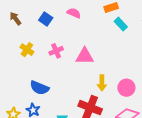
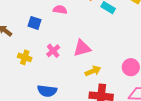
yellow arrow: (102, 83) -> (93, 71), moved, turned -98

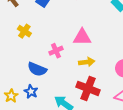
pink cross: (53, 51) -> (56, 51), moved

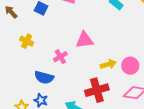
yellow arrow: (87, 62) -> (108, 64), moved
red cross: (88, 88) -> (97, 90), turned -30

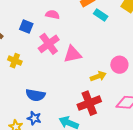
pink cross: (60, 57) -> (49, 44), moved, size x1.5
pink circle: (130, 66) -> (119, 65), moved

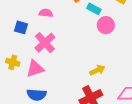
pink triangle: (73, 54) -> (35, 69), moved
pink circle: (119, 65) -> (106, 25), moved

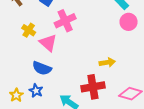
pink triangle: (35, 69) -> (48, 43), turned 42

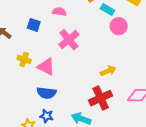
pink cross: (65, 21) -> (69, 40), moved

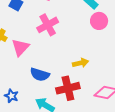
pink triangle: (46, 67) -> (20, 47), turned 36
blue semicircle: (47, 93) -> (40, 75), moved

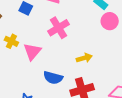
yellow arrow: (80, 63) -> (84, 58), moved

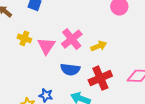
pink cross: (59, 28) -> (72, 39), moved

